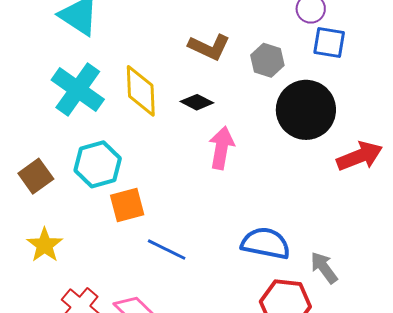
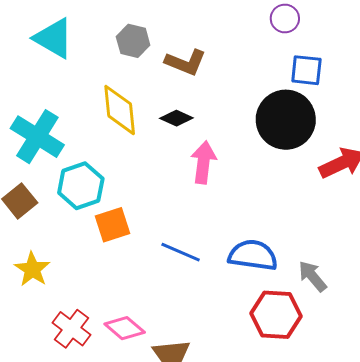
blue square: (329, 43) -> (306, 70), moved
gray hexagon: (267, 60) -> (133, 41), moved
cyan cross: (78, 90) -> (37, 137), moved
blue line: (167, 250) -> (181, 252), moved

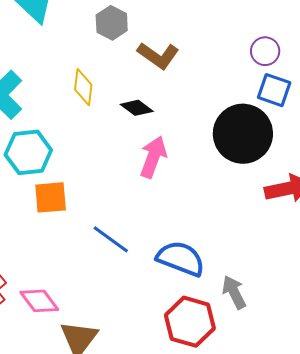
purple circle: (285, 19) -> (265, 51), moved
yellow diamond: (120, 110) -> (83, 87), size x0.7

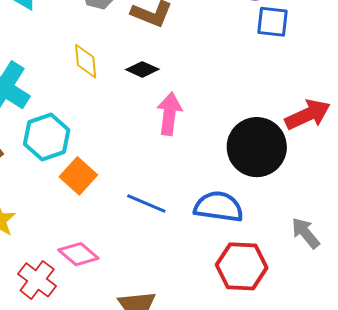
black circle: (243, 134) -> (257, 147), moved
orange square: (51, 197) -> (78, 176), turned -30
gray arrow: (234, 292) -> (306, 233), moved
pink diamond: (39, 301) -> (78, 254), moved

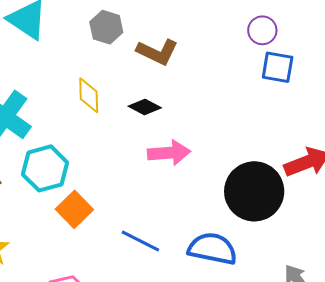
pink arrow: (169, 114) -> (169, 153), turned 75

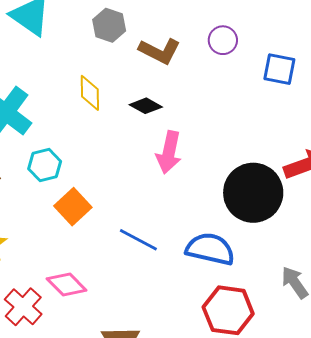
purple circle: (262, 30) -> (223, 40), moved
pink arrow: (169, 153) -> (169, 152), turned 105
cyan hexagon: (45, 168) -> (45, 165), size x0.7

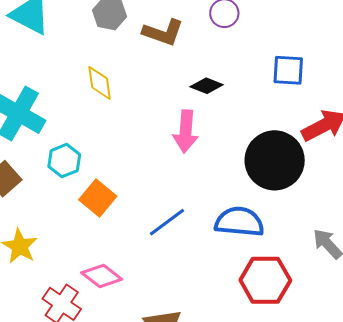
blue square: (279, 69) -> (288, 70), moved
black diamond: (146, 106) -> (207, 86), moved
blue line: (138, 240) -> (167, 222), turned -57

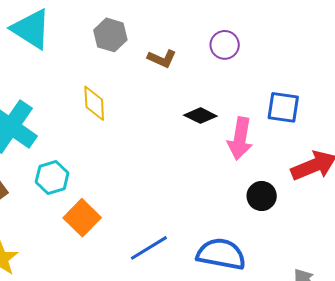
brown L-shape: (163, 32) -> (162, 59), size x0.7
pink arrow: (186, 131) -> (240, 139), moved
black circle: (275, 160) -> (262, 196), size x0.5

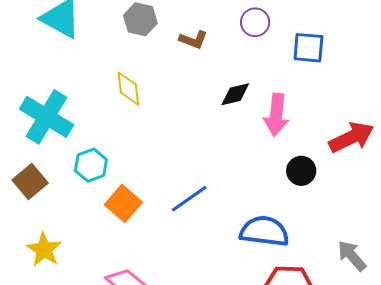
blue square: (283, 107) -> (308, 48), moved
black diamond: (200, 116) -> (235, 94), turned -36
blue line: (149, 248) -> (189, 199), moved

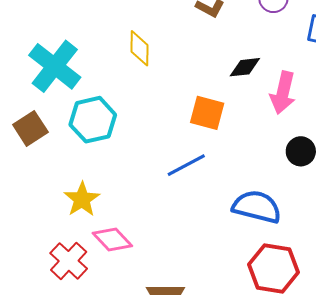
cyan hexagon: (91, 165) -> (93, 120), size x1.4
orange square: (123, 203) -> (207, 113), moved, turned -33
yellow star: (44, 250) -> (82, 199), moved

